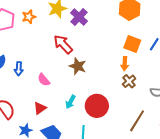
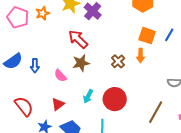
brown star: (78, 66) -> (81, 63), moved, turned -30
brown cross: (129, 81) -> (118, 61), moved

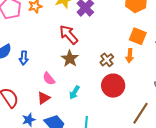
brown star: (81, 63) -> (70, 59), turned -30
pink semicircle: (60, 76) -> (49, 79), moved
red circle: (115, 99) -> (113, 86), moved

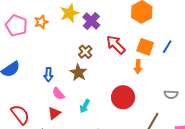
red arrow: (69, 35) -> (116, 45), moved
blue arrow: (24, 58) -> (48, 75), moved
brown cross: (107, 60) -> (85, 52), moved

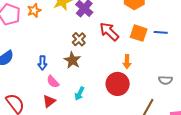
blue line: (167, 47) -> (161, 32), turned 64
orange arrow: (138, 67) -> (127, 62), moved

